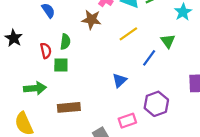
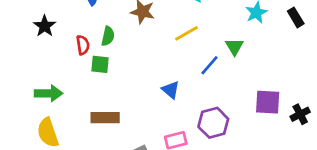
blue triangle: (120, 80) -> (171, 90), turned -42
green arrow: (35, 88) -> (49, 93), moved

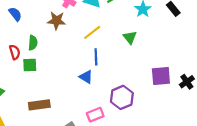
blue line: (209, 65) -> (96, 57), moved, turned -35

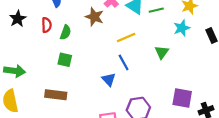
red semicircle: (15, 52) -> (47, 25), moved
blue line: (96, 57) -> (124, 62), turned -42
green square: (30, 65) -> (65, 60), moved

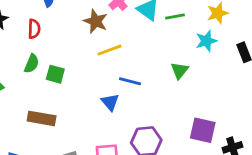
green semicircle: (65, 32) -> (32, 64), moved
yellow line: (126, 38) -> (110, 50), moved
blue line: (124, 62) -> (130, 81), turned -49

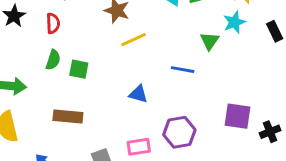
green triangle: (179, 71) -> (210, 41), moved
blue line: (130, 81) -> (183, 70), moved
blue triangle: (110, 102) -> (138, 94), turned -30

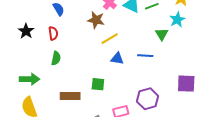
green square: (79, 69) -> (98, 84), moved
blue triangle: (138, 94) -> (117, 58), moved

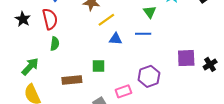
red semicircle: (53, 33) -> (50, 19), size x1.5
green triangle: (162, 34) -> (150, 12), moved
green arrow: (29, 79) -> (30, 67), turned -42

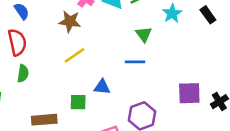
yellow line: (106, 20) -> (75, 55), moved
blue triangle: (116, 39) -> (102, 87), moved

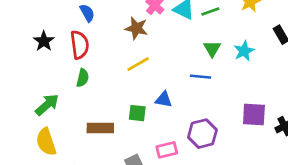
cyan star: (172, 13) -> (244, 51), moved

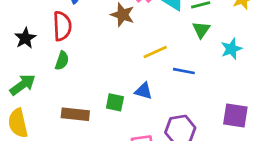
black star: (44, 41) -> (25, 38), moved
green triangle: (212, 49) -> (201, 30), moved
yellow line: (138, 64) -> (155, 52), moved

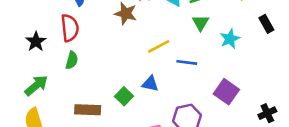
green square: (115, 102) -> (124, 96), turned 36
purple square: (235, 116) -> (226, 92), moved, turned 30

